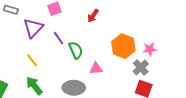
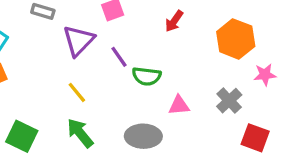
orange hexagon: (123, 46) -> (236, 39), moved
green semicircle: (76, 50) -> (147, 76), turned 120
gray cross: (141, 67) -> (229, 101), moved

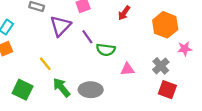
yellow line: (77, 92) -> (45, 64), moved
gray ellipse: (143, 136) -> (91, 90), moved
red square: (255, 138) -> (167, 90), moved

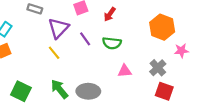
red arrow: (124, 13) -> (110, 14), moved
green semicircle: (106, 50) -> (112, 43), moved
yellow line: (45, 64) -> (54, 53), moved

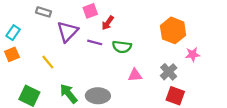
red arrow: (110, 14) -> (108, 23), moved
purple line: (85, 39) -> (95, 42), turned -40
yellow line: (54, 53) -> (48, 62), moved

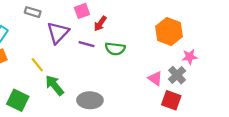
gray cross: (169, 72) -> (177, 75), moved
pink triangle: (135, 75) -> (155, 78), moved, turned 40
green arrow: (69, 94) -> (54, 85), moved

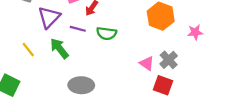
pink star: (190, 57) -> (195, 32), moved
green arrow: (54, 85) -> (59, 48), moved

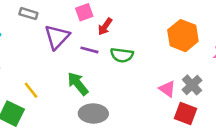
green arrow: (59, 48) -> (78, 84), moved
yellow line: (28, 50) -> (31, 90), moved

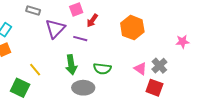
orange hexagon: (183, 36) -> (132, 28), moved
green semicircle: (122, 55) -> (102, 69), moved
green arrow: (78, 84) -> (71, 65), turned -150

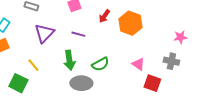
red arrow: (92, 21) -> (104, 16), moved
purple triangle: (55, 29) -> (44, 33), moved
gray cross: (159, 66) -> (171, 61), moved, turned -35
green semicircle: (102, 69) -> (100, 64), turned -36

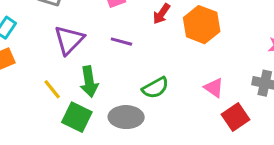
green arrow: (69, 60) -> (89, 82), moved
green square: (18, 83) -> (77, 117), moved
red square: (152, 83) -> (235, 117), turned 36

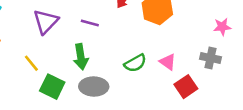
green arrow: (89, 82) -> (81, 57), moved
green semicircle: (155, 88) -> (135, 63), moved

